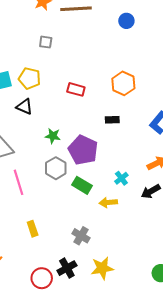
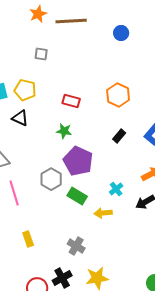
black rectangle: (112, 120) -> (119, 136), moved, turned -48
green star: (53, 136) -> (64, 131), moved

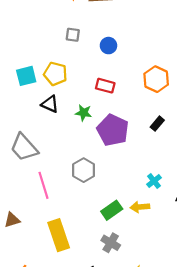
blue circle: (121, 33) -> (108, 46), moved
green star: (64, 131) -> (84, 113), moved
purple pentagon: (78, 161) -> (113, 130), moved
green rectangle: (77, 196) -> (112, 210), moved, turned -66
yellow rectangle: (28, 239) -> (59, 235), size x1.8

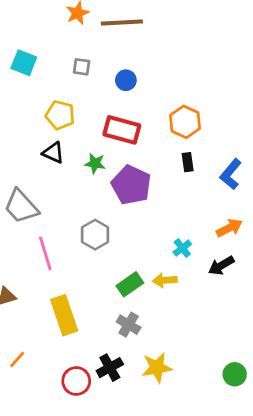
cyan square: (26, 76) -> (24, 63), moved, turned 36
red rectangle: (105, 86) -> (122, 130), size x1.5
black rectangle: (157, 124) -> (188, 162), moved, turned -48

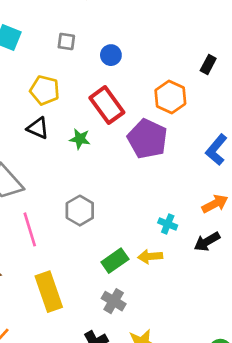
red rectangle: (122, 130) -> (107, 105), turned 39
black rectangle: (188, 162) -> (208, 65), moved, turned 36
purple pentagon: (131, 185) -> (147, 139), moved
cyan cross: (182, 248) -> (168, 224), turned -30

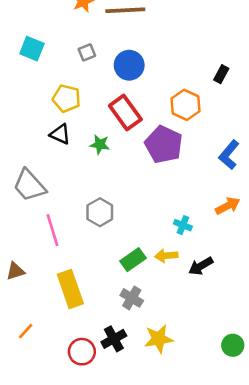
gray square: (66, 42) -> (87, 52), turned -30
blue circle: (111, 55) -> (129, 65), size x1.5
black arrow: (207, 242) -> (201, 266), moved

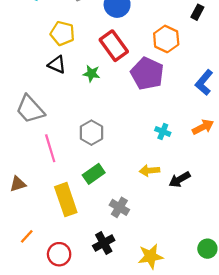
cyan cross: (183, 225) -> (163, 132), moved
green rectangle: (133, 260) -> (94, 174), moved
yellow star: (159, 339) -> (151, 256), moved
red circle: (82, 352) -> (59, 254), moved

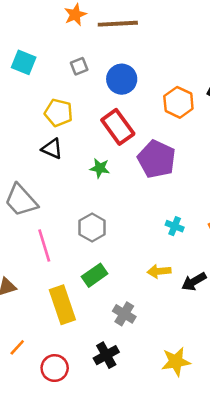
orange hexagon: (166, 39) -> (178, 102), moved
green star: (91, 74) -> (100, 168), moved
yellow star: (151, 256) -> (176, 362), moved

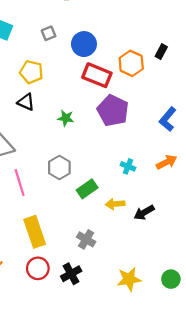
red rectangle: (118, 127) -> (97, 75), moved, turned -32
green rectangle: (95, 275) -> (87, 189), moved
red circle: (55, 368) -> (38, 268), moved

